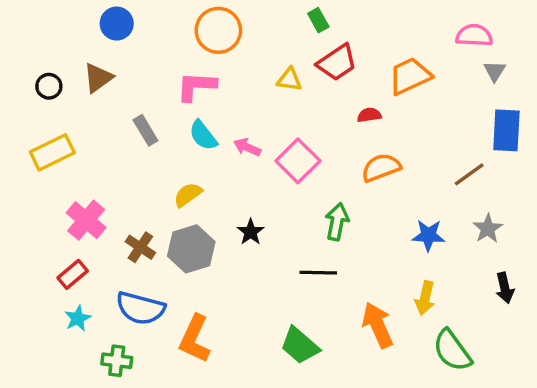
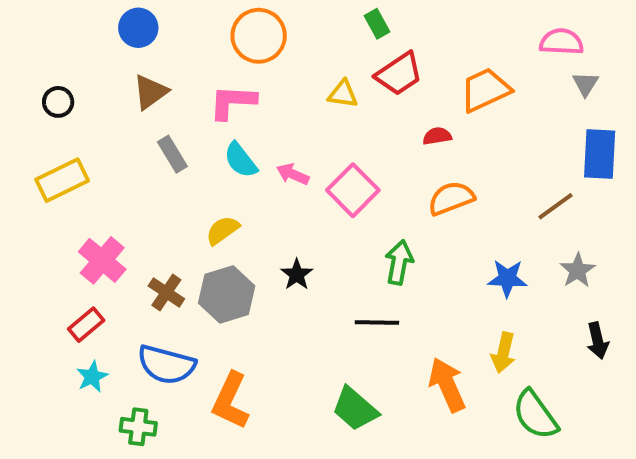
brown triangle: (98, 78) -> (150, 92), moved

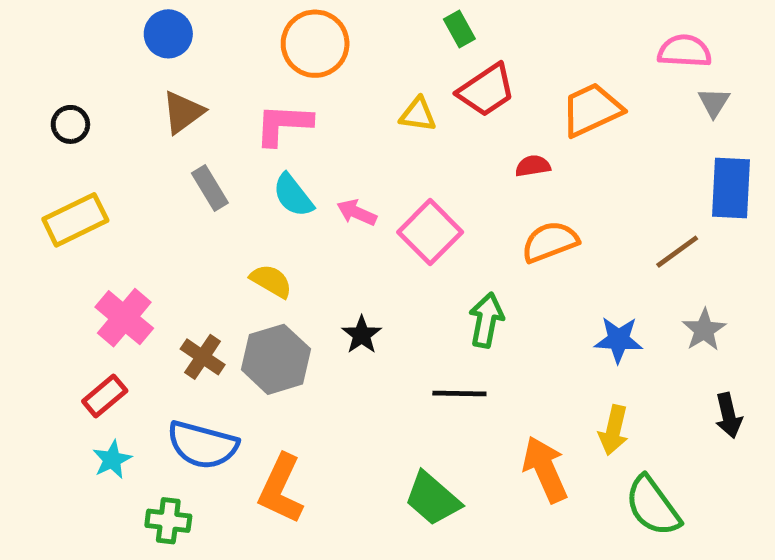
yellow semicircle: (223, 230) -> (271, 281), turned 66

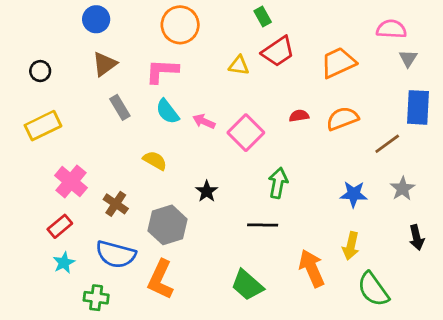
red semicircle: (533, 166) -> (299, 116), moved
orange semicircle: (550, 242) -> (342, 119), moved
gray hexagon: (276, 359) -> (167, 225), moved

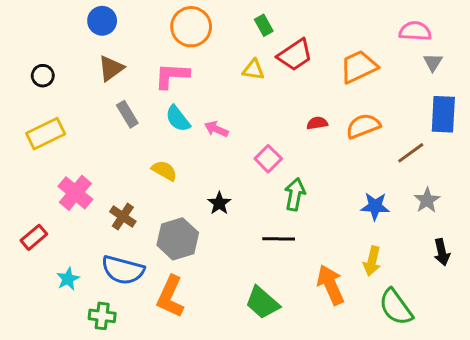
green rectangle: (263, 16) -> (264, 25), moved
pink square: (246, 133) -> (268, 159), moved, size x0.7
red rectangle: (60, 226) -> (34, 237), moved

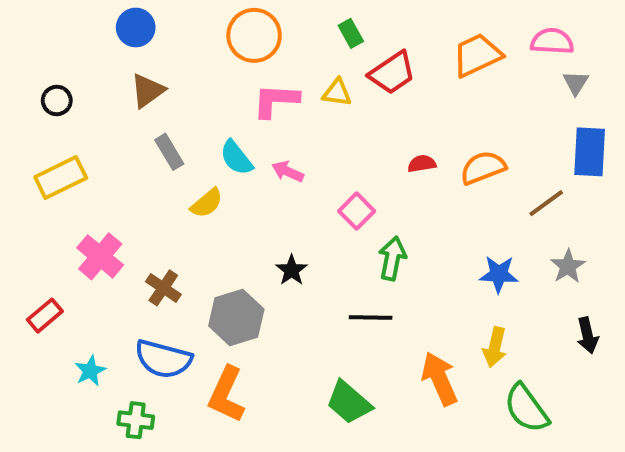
orange trapezoid: (359, 67) -> (477, 55), moved
pink L-shape: (172, 76) -> (276, 100), moved
yellow semicircle: (164, 171) -> (207, 203), moved, turned 110

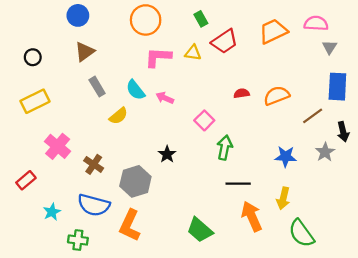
black line: (371, 318) -> (238, 184), moved
black arrow: (588, 335) -> (343, 132), moved

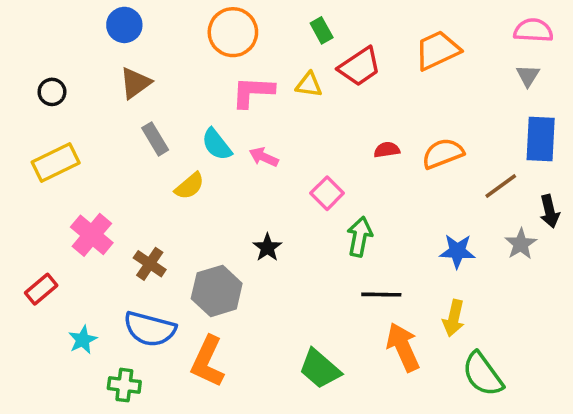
pink semicircle: (316, 23) -> (533, 30), moved

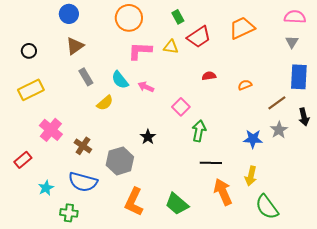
red semicircle: (387, 150) -> (209, 76), moved
orange semicircle: (443, 153) -> (245, 85), size x0.6
gray star: (521, 244) -> (279, 130), moved
orange L-shape: (208, 362) -> (134, 202), moved

